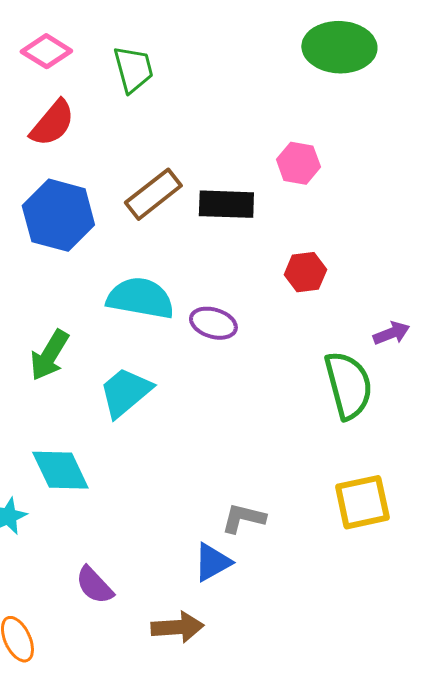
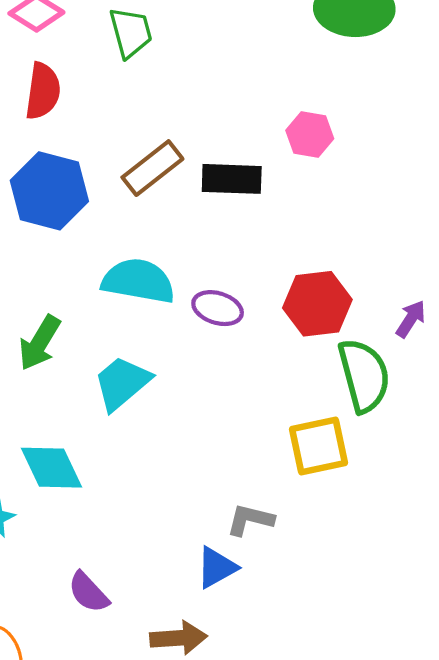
red semicircle: (52, 123) -> (43, 91), turned -32
red hexagon: (305, 272) -> (317, 304), moved, size x1.5
purple arrow: (391, 333) -> (411, 319), turned -36
yellow square: (362, 502) -> (318, 446), moved

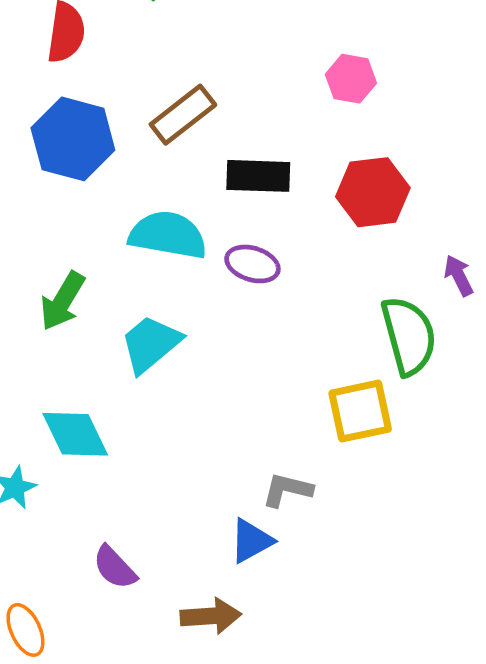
black rectangle: (232, 179) -> (258, 176), moved
red hexagon: (317, 304) -> (373, 192), moved
purple arrow: (411, 319) -> (459, 276), turned -60

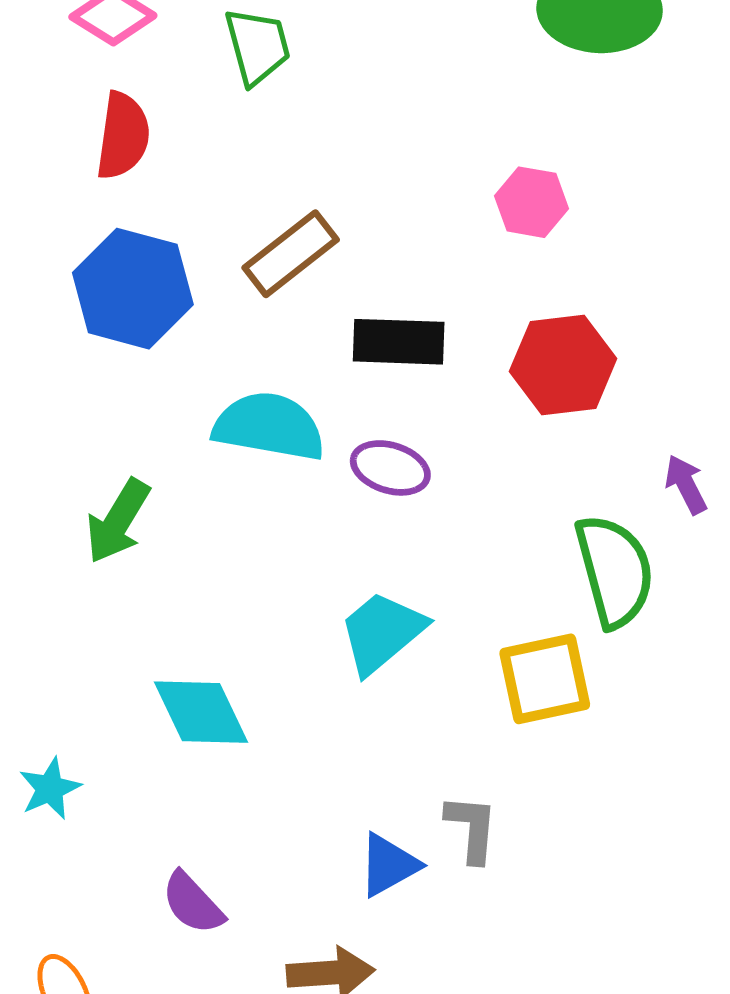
cyan trapezoid: (151, 344) -> (382, 632), moved
cyan diamond: (75, 434) -> (201, 712), moved
gray L-shape: (287, 490) -> (472, 828), moved, turned 81

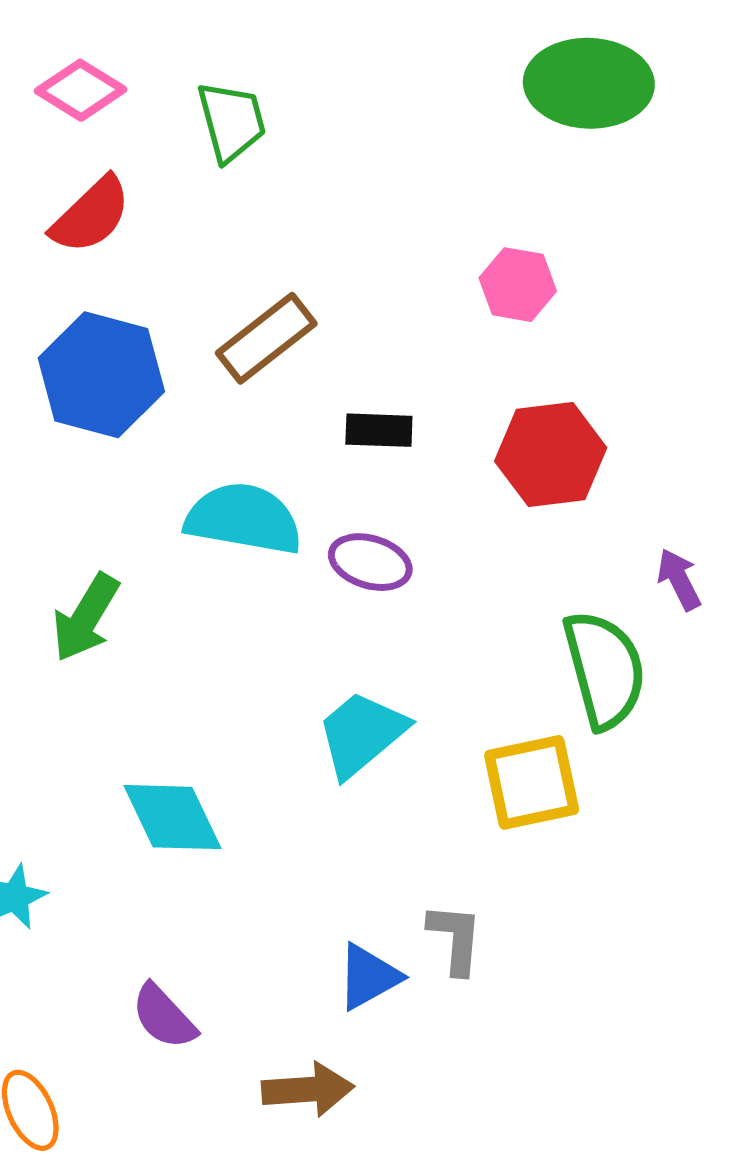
red semicircle: (123, 136) -> (91, 215), turned 38
black rectangle: (399, 342) -> (379, 430), size x0.7

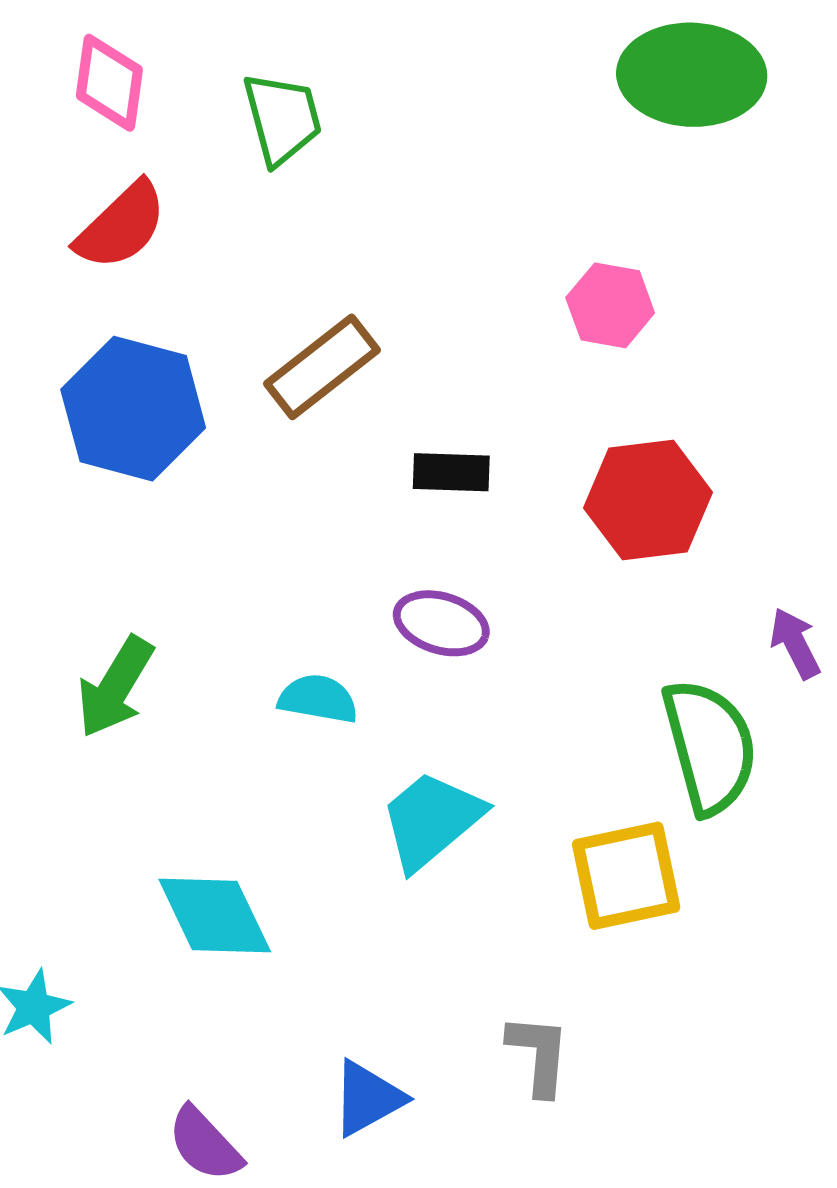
pink diamond: (81, 90) -> (109, 83), turned 66
cyan semicircle: (244, 519) -> (318, 699), moved, size x0.6
blue triangle: (369, 977) -> (368, 1098), moved

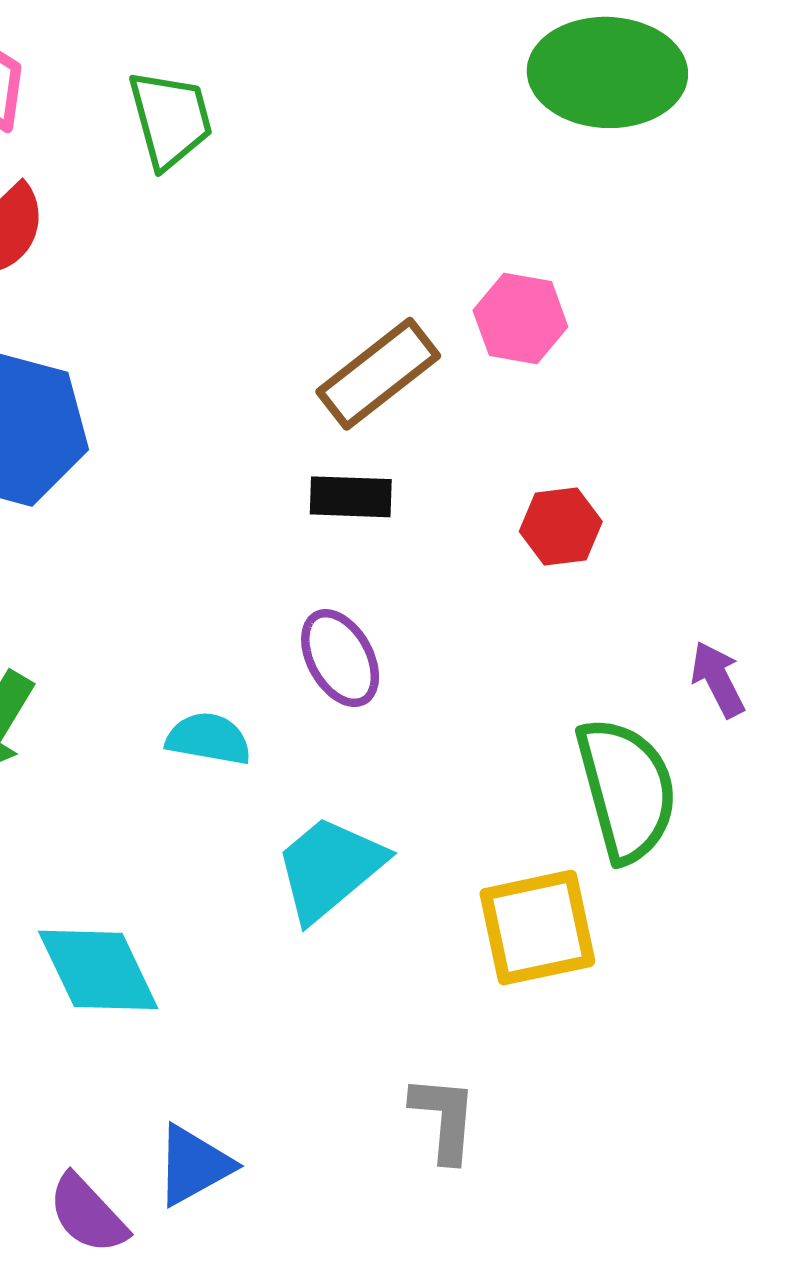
brown rectangle: (322, 367) -> (378, 374), moved
red hexagon: (648, 500) -> (561, 527), size x0.6
purple ellipse: (441, 623) -> (340, 658), turned 44
blue triangle: (368, 1098) -> (194, 1165), moved

